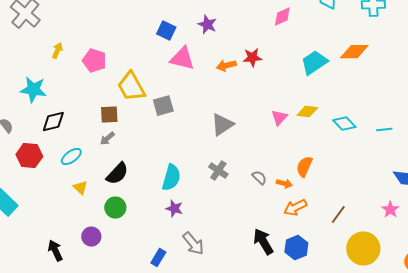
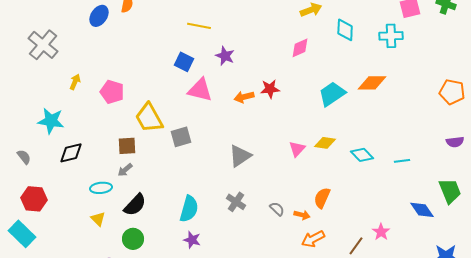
red hexagon: (29, 156) -> (34, 199), moved
cyan ellipse: (71, 157) -> (101, 188), moved, turned 30
pink star: (390, 210) -> (381, 232), moved

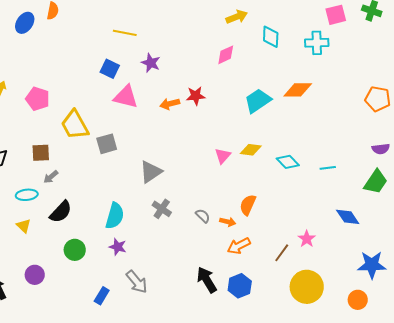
brown square: (127, 146) -> (41, 153), moved
gray triangle: (240, 156) -> (151, 172), moved
green trapezoid: (450, 191) -> (376, 182), moved, turned 56
green circle: (133, 239) -> (75, 250), moved

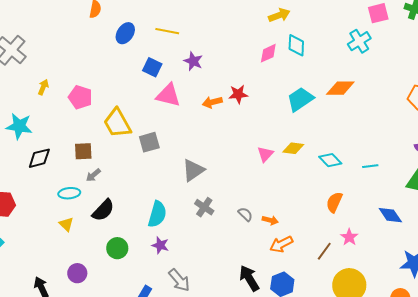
blue ellipse: (25, 23) -> (125, 33), moved
cyan diamond: (271, 37) -> (296, 45), moved
cyan cross: (317, 43) -> (359, 41), turned -30
orange semicircle: (248, 205) -> (334, 202), moved

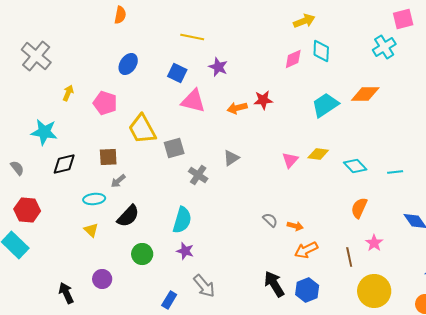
blue ellipse: (125, 33) -> (128, 64), moved
gray triangle: (193, 170) -> (231, 158), moved, size x0.7
gray cross: (204, 207) -> (198, 175), moved
brown line: (324, 251) -> (349, 257), turned -48

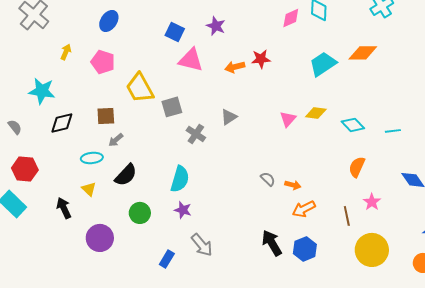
blue ellipse: (128, 64) -> (109, 21), moved
purple circle: (102, 279) -> (100, 238), size x1.4
black arrow: (66, 293) -> (64, 208), moved

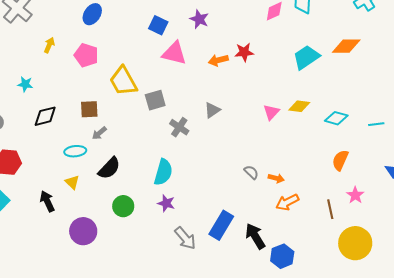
cyan star: (42, 91) -> (25, 84), size x0.6
cyan diamond: (353, 125) -> (336, 118), turned -30
blue hexagon: (305, 249) -> (282, 256), moved
blue rectangle: (167, 259) -> (221, 225), moved, size x1.6

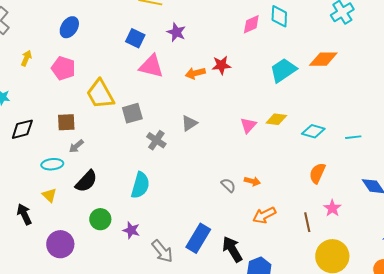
orange arrow: (276, 178) -> (252, 181), moved
purple star: (166, 203) -> (131, 230), moved

